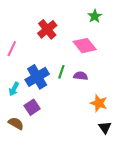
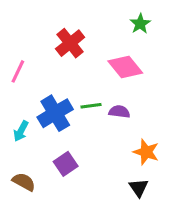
green line: (61, 72) -> (91, 106), turned 64
purple square: (32, 107) -> (66, 164), moved
black triangle: (105, 127) -> (139, 188), moved

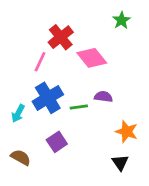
pink diamond: (125, 67) -> (92, 58), moved
pink line: (18, 71) -> (40, 62), moved
green line: (91, 106) -> (79, 107), moved

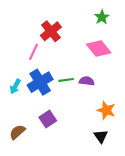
pink diamond: (92, 58) -> (99, 49), moved
green line: (79, 107) -> (66, 80), moved
cyan arrow: (18, 113) -> (15, 86), moved
brown semicircle: (21, 157) -> (17, 132), turned -70

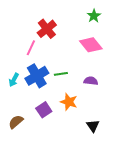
purple semicircle: (87, 81) -> (91, 81), moved
orange star: (106, 110) -> (69, 102), moved

